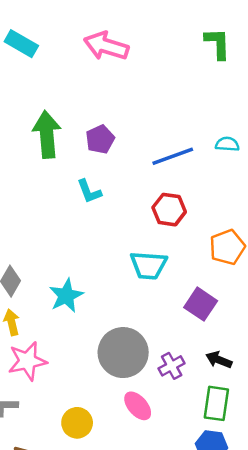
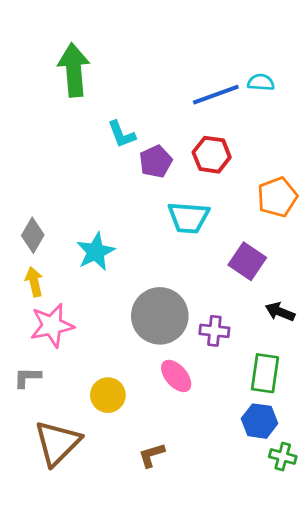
purple pentagon: (100, 139) -> (156, 162), moved
cyan semicircle: (227, 144) -> (261, 82), moved
black arrow: (219, 360) -> (280, 312), moved
purple cross: (172, 366) -> (214, 331), turned 35

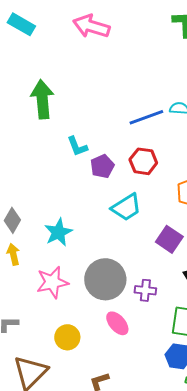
cyan trapezoid: (188, 218) -> (126, 207), turned -36
pink star: (52, 325) -> (52, 282), moved

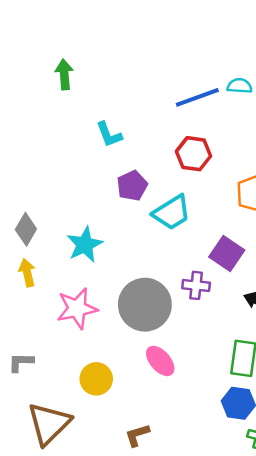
green arrow: (42, 99) -> (64, 74), size x0.6
purple pentagon: (102, 166) -> (132, 186), moved
purple cross: (145, 290) -> (196, 285), moved

